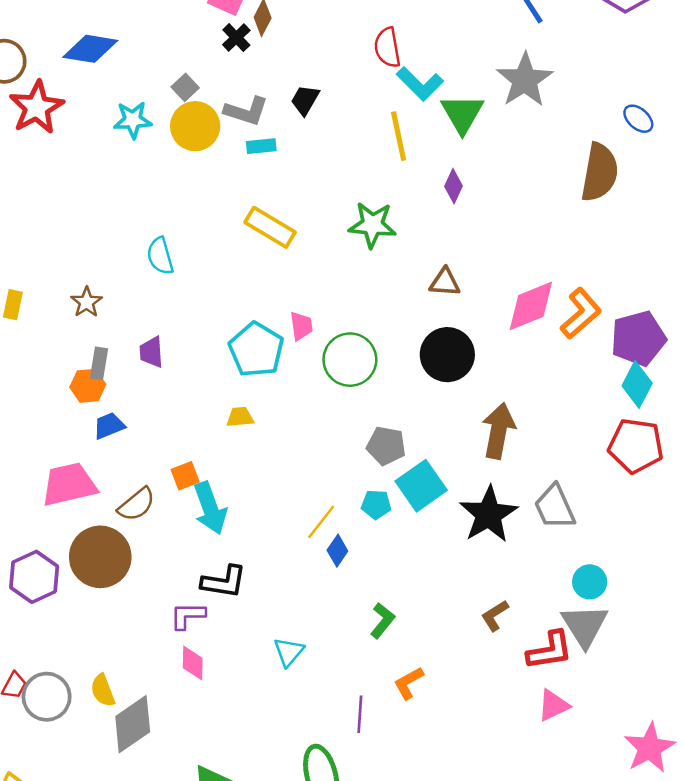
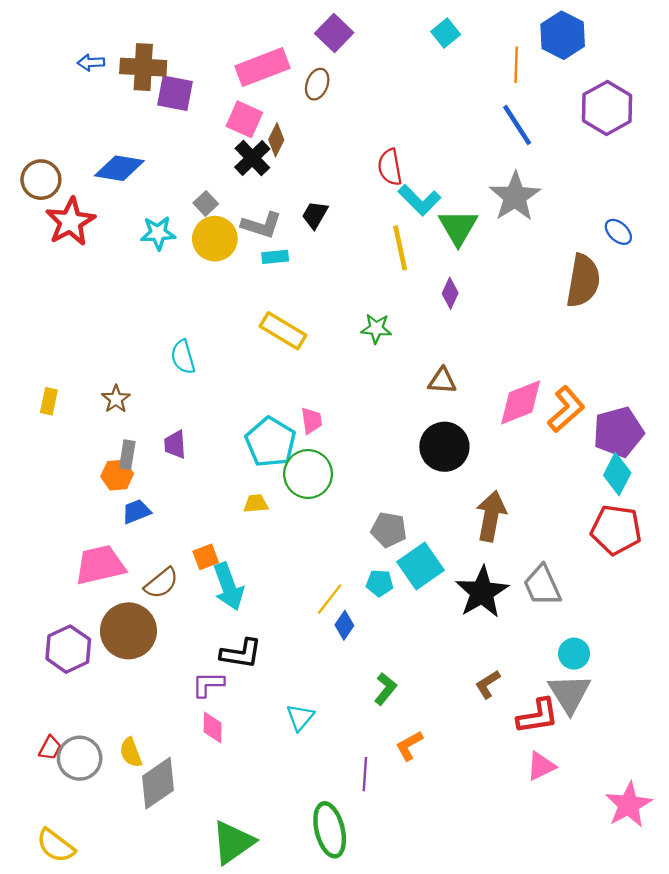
black cross: (236, 38) -> (252, 158), size x1.4
green star: (372, 225) -> (376, 329), size x0.7
green circle: (350, 360) -> (308, 474), moved

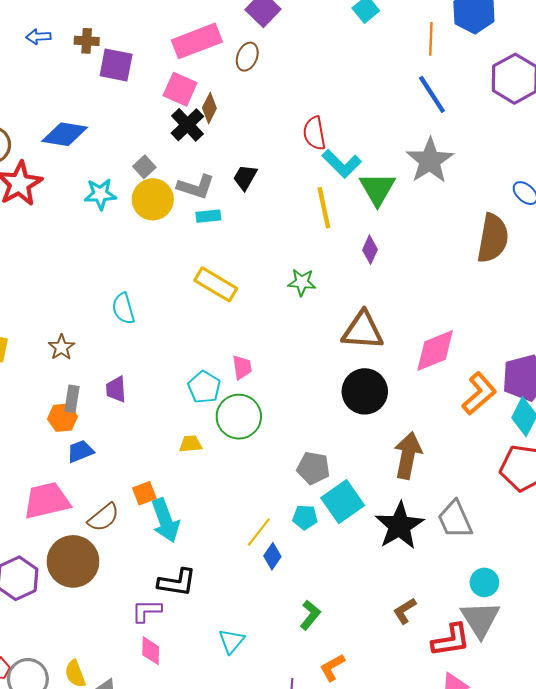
brown cross: (143, 67) -> (87, 41), size x0.6
brown triangle: (442, 381) -> (363, 331), size x1.6
orange L-shape: (566, 409) -> (479, 394), moved
cyan pentagon: (271, 442) -> (204, 387), size x0.7

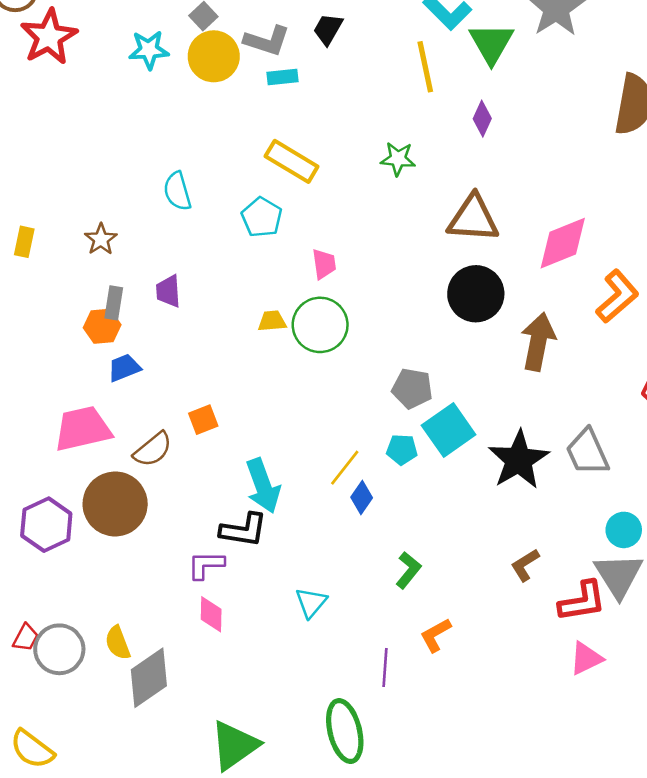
cyan pentagon: (204, 387) -> (262, 217), moved
yellow trapezoid: (191, 444) -> (272, 321), moved
brown arrow: (408, 455) -> (538, 342), moved
cyan arrow: (165, 521) -> (263, 486), moved

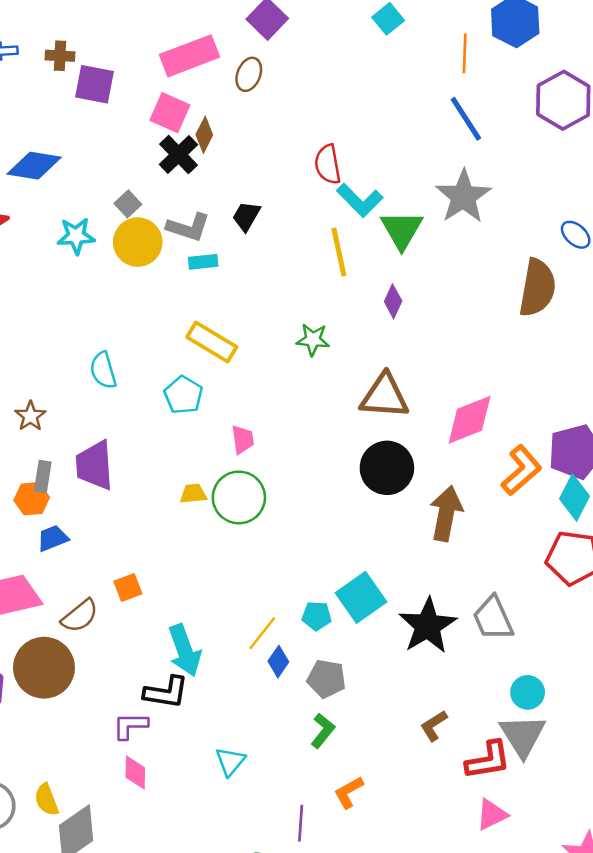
purple trapezoid: (168, 291) -> (95, 465), size x1.6
gray pentagon: (412, 388) -> (326, 679), moved

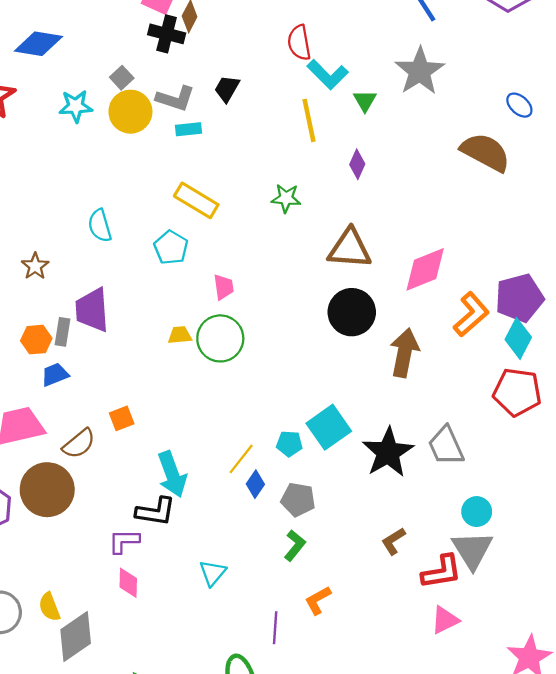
black cross: (178, 155) -> (167, 34), turned -32
green triangle: (402, 230) -> (365, 101), size x0.6
brown semicircle: (537, 288) -> (485, 152), turned -72
gray rectangle: (43, 476) -> (63, 332), moved

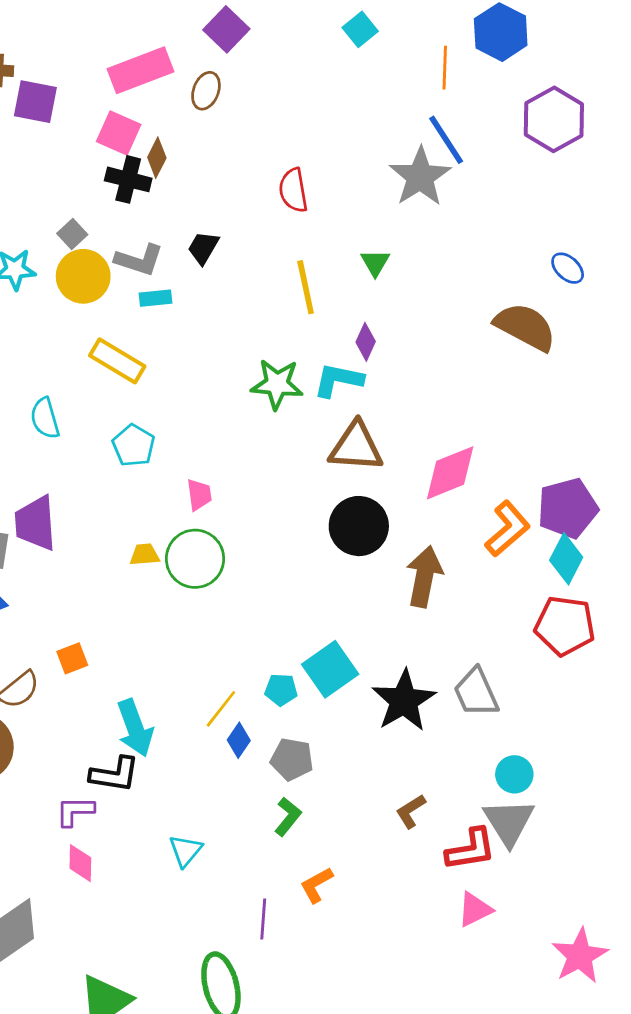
gray star: (420, 71) -> (420, 177), moved
cyan L-shape: (328, 74) -> (338, 380), moved, turned 147
green star: (286, 198) -> (277, 384), size x1.4
yellow rectangle: (196, 200) -> (117, 361), moved

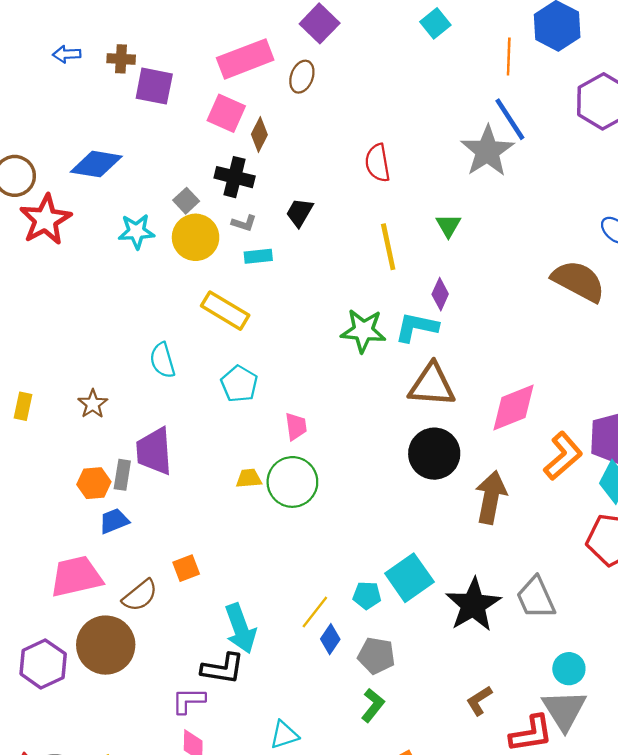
black cross: (128, 179) -> (235, 177), moved
gray L-shape: (139, 260) -> (244, 223), size x0.6
cyan triangle: (185, 851) -> (284, 735), turned 32

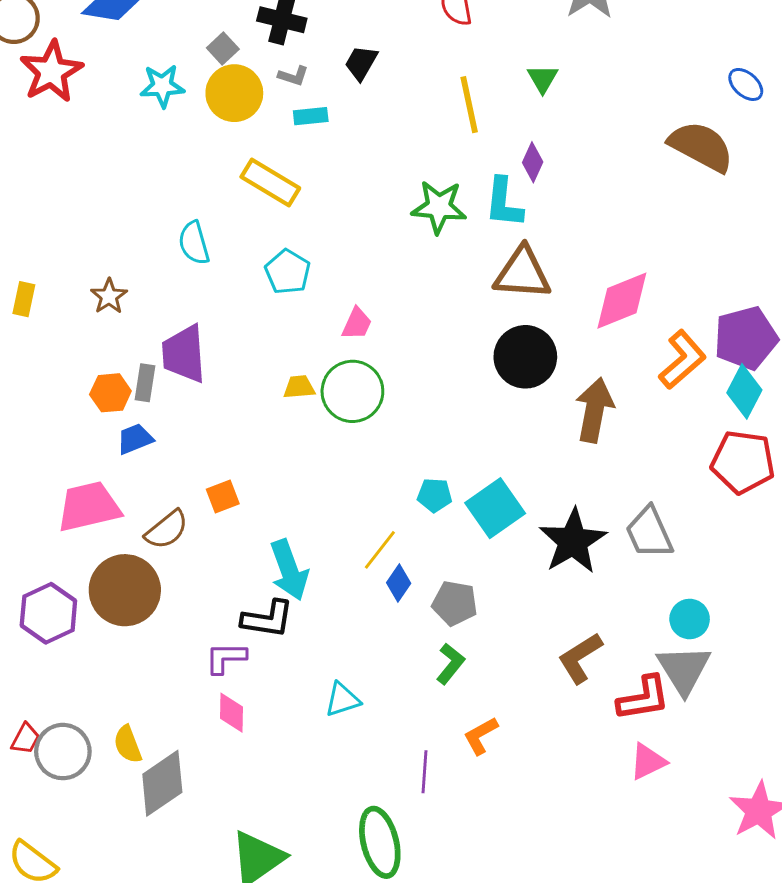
cyan L-shape: (417, 327) -> (504, 203), turned -96
pink trapezoid: (296, 426) -> (357, 324), turned 32
cyan pentagon: (367, 595) -> (435, 495), moved
brown L-shape: (479, 701) -> (580, 658), size x1.4

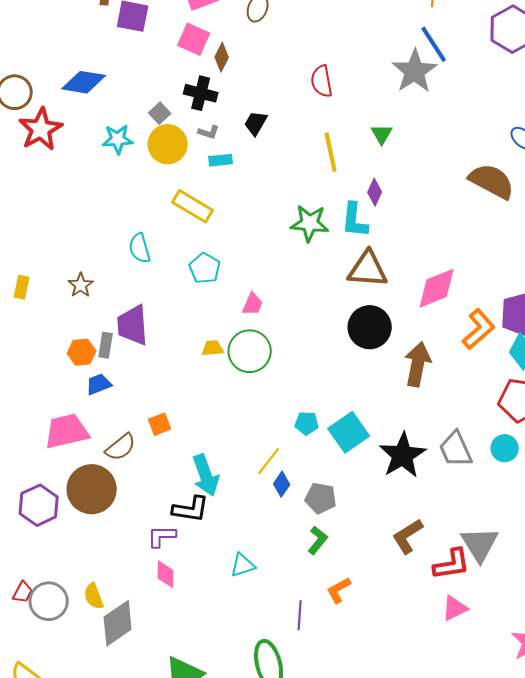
cyan circle: (690, 619) -> (505, 448), moved

